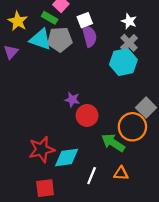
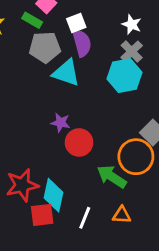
cyan triangle: (40, 39) -> (66, 73), moved
cyan diamond: (67, 157) -> (53, 195), turned -70
red square: (45, 188) -> (42, 215), moved

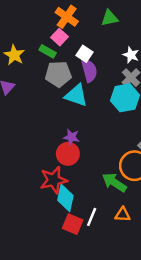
white square: (76, 23) -> (85, 54), turned -35
red circle: (79, 142) -> (68, 154), moved
red star: (22, 185) -> (54, 180), moved
red square: (42, 215) -> (73, 224), moved, turned 30

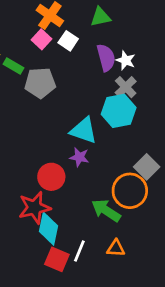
green rectangle: (48, 51) -> (13, 66), moved
white square: (85, 54) -> (68, 41), moved
purple semicircle: (89, 70) -> (106, 58), moved
cyan triangle: (76, 95) -> (84, 131), moved
purple star: (71, 137) -> (79, 157), moved

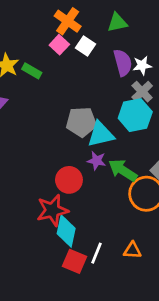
white star: (126, 60) -> (142, 65), turned -30
gray pentagon: (40, 83) -> (81, 122), moved
cyan triangle: (84, 131) -> (101, 134), turned -32
green arrow: (106, 210) -> (123, 170), moved

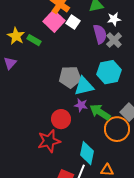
pink square: (59, 45) -> (54, 21), size x1.5
white star: (142, 65) -> (114, 19), moved
gray cross: (142, 92) -> (114, 40), moved
cyan diamond: (66, 231) -> (87, 153), moved

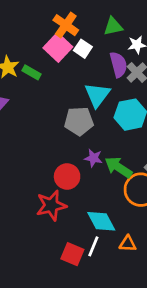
cyan triangle: (84, 86) -> (97, 95), moved, turned -40
cyan diamond: (87, 153) -> (101, 221), turned -40

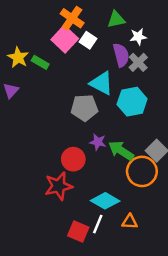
cyan triangle: (97, 95) -> (101, 83), turned -40
cyan diamond: (101, 221) -> (105, 201), turned -32

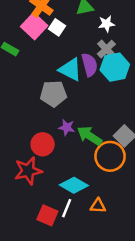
purple semicircle: (121, 55) -> (90, 65), moved
cyan hexagon: (132, 102) -> (115, 67), moved

